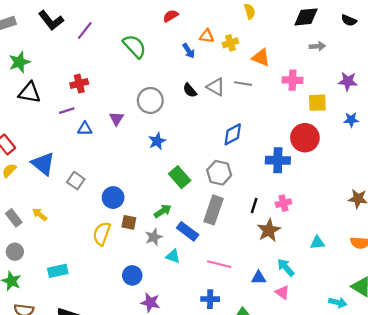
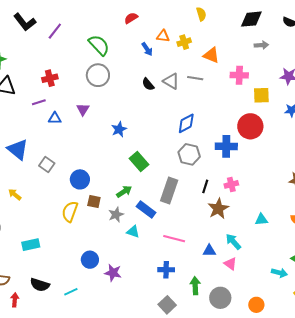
gray circle: (150, 100) -> (98, 75), moved
gray hexagon: (219, 173) -> (189, 154), moved
blue circle: (132, 275) -> (90, 260), moved

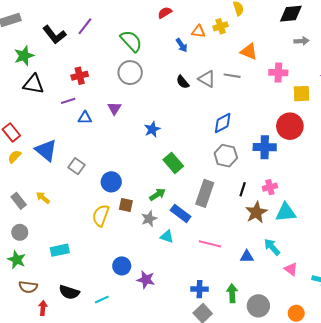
black L-shape: (25, 22) -> (54, 35), moved
yellow cross: (184, 42) -> (221, 26), moved
cyan triangle: (261, 220) -> (286, 212), moved, size x1.5
pink triangle: (230, 264) -> (291, 269), moved
blue cross: (166, 270) -> (199, 289), moved

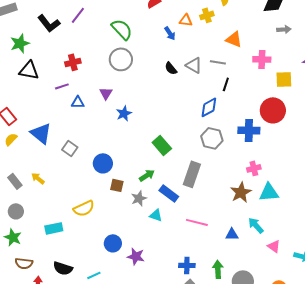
blue star: (152, 129) -> (124, 113), moved
black line: (243, 189) -> (226, 84), moved
yellow semicircle: (101, 215) -> (84, 208), moved, turned -135

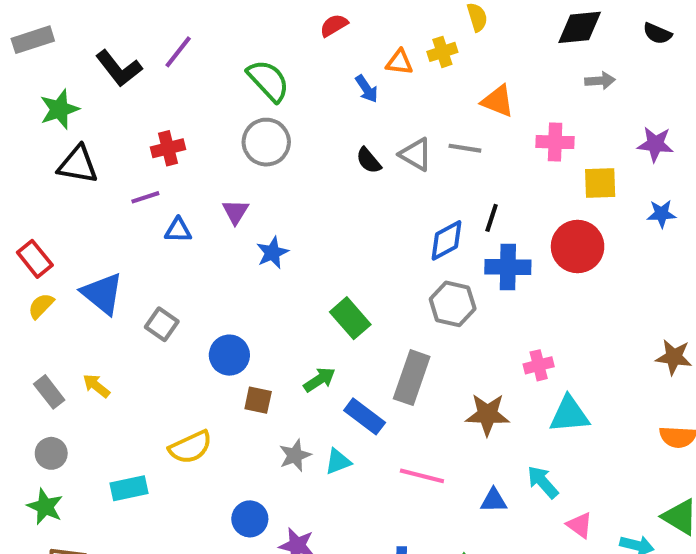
black line: (226, 84) -> (492, 218), moved
blue cross: (249, 130) -> (508, 267), moved
brown star: (241, 192) -> (487, 414), moved, turned 30
gray star: (139, 198) -> (295, 455), moved
cyan triangle: (156, 215) -> (338, 462), turned -40

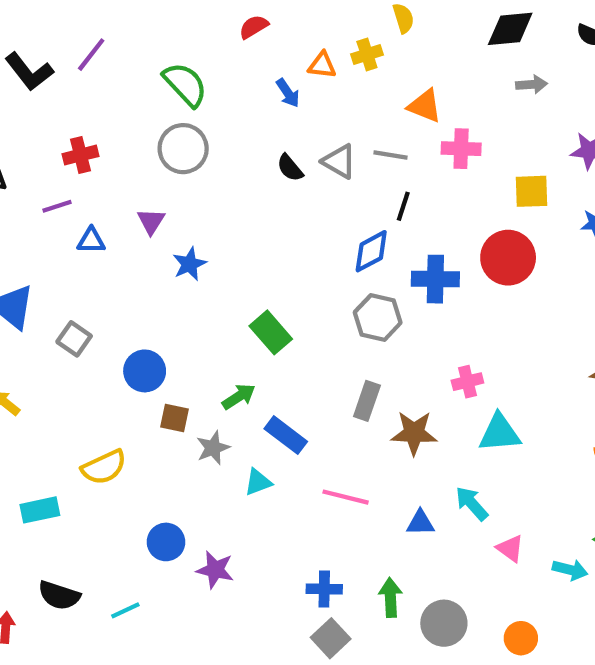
pink cross: (555, 142) -> (461, 149), moved
black line: (492, 218) -> (403, 206), moved
gray rectangle: (412, 378) -> (367, 401), moved, size x0.7
gray star: (295, 455) -> (213, 448), moved

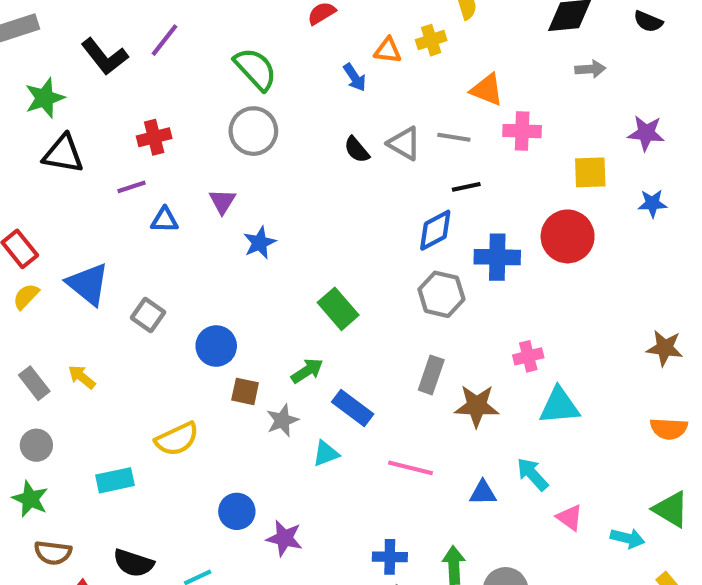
black line: (403, 206) -> (466, 187), turned 60

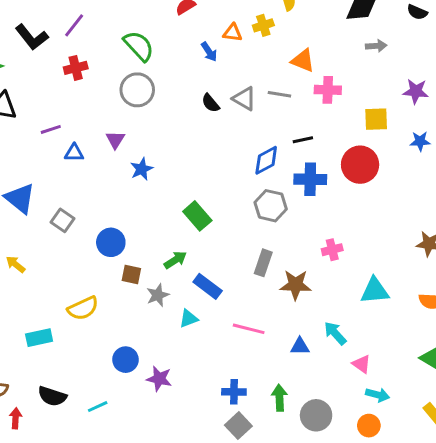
red cross: (154, 137) -> (76, 68), moved
black line: (466, 187) -> (303, 140), moved
cyan triangle: (559, 406) -> (375, 291), moved
cyan arrow: (627, 538) -> (378, 395), moved

